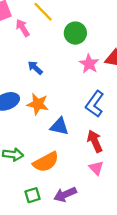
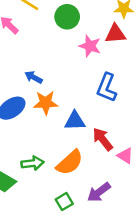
blue arrow: (35, 68) -> (34, 77), moved
red arrow: (95, 141) -> (103, 139), moved

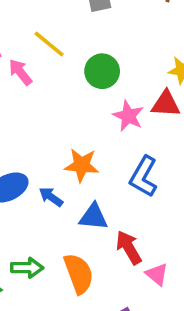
blue arrow: (34, 77) -> (51, 197), moved
orange star: (46, 103) -> (82, 165), moved
orange semicircle: (70, 163) -> (79, 274), turned -76

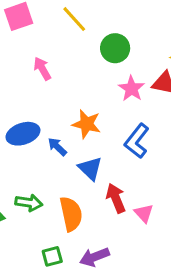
pink arrow: (20, 72) -> (42, 69), moved
blue triangle: (93, 217) -> (90, 168), turned 30
pink triangle: (157, 274) -> (144, 213), moved

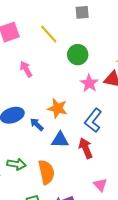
blue triangle: (90, 168) -> (60, 140), turned -42
red arrow: (116, 198) -> (86, 148), moved
pink triangle: (144, 213) -> (100, 185), moved

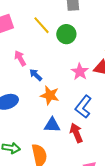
green circle: (78, 55) -> (66, 34), moved
blue arrow: (37, 124) -> (36, 75), moved

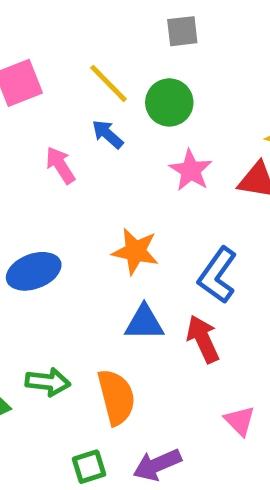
pink star: (80, 72) -> (191, 170), moved
blue arrow: (36, 75) -> (107, 134), moved

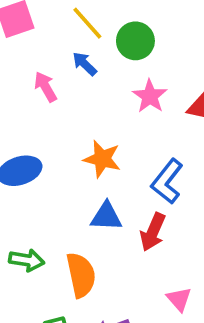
red arrow: (203, 339) -> (153, 232), turned -135

